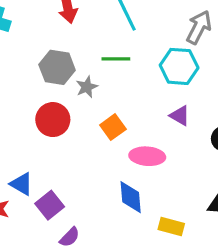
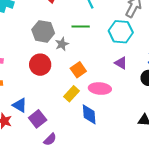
yellow rectangle: (171, 226) -> (72, 94), moved, turned -63

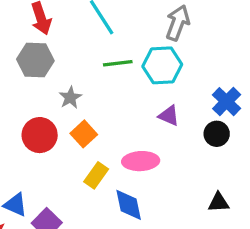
green line: (81, 26) -> (118, 63), moved
gray hexagon: (43, 31) -> (35, 60), moved
orange square: (78, 70) -> (84, 134), moved

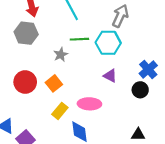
gray star: (70, 98) -> (61, 55), moved

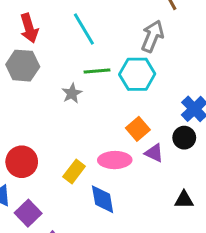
purple triangle: (110, 76) -> (154, 153), moved
red circle: (25, 82) -> (22, 162), moved
orange square: (54, 83) -> (138, 129), moved

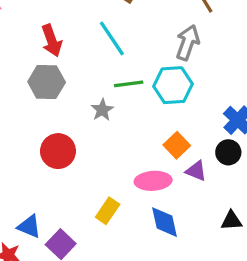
red circle: (22, 162) -> (58, 151), moved
yellow rectangle: (74, 172) -> (108, 211), moved
blue diamond: (103, 199) -> (165, 222), moved

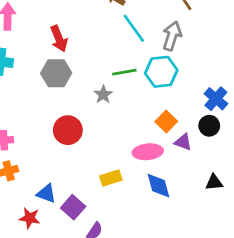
cyan line: (112, 38) -> (134, 28), moved
yellow rectangle: (108, 211) -> (111, 178), turned 40

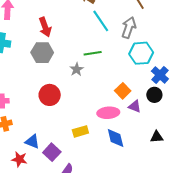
cyan hexagon: (161, 72) -> (141, 53), moved

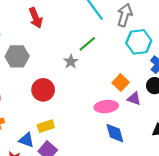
gray hexagon: (42, 53) -> (17, 56), moved
green line: (93, 53) -> (87, 44), turned -30
yellow rectangle: (80, 131) -> (46, 126), moved

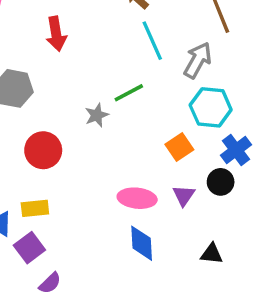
orange square: (121, 83) -> (179, 147), moved
purple triangle: (134, 99) -> (184, 195), turned 32

